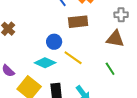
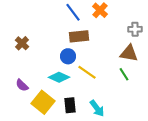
brown rectangle: (78, 22) -> (79, 36), moved
green line: (110, 69) -> (124, 74), moved

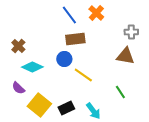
green line: (124, 74) -> (120, 92), moved
cyan diamond: (59, 77) -> (32, 67), moved
black rectangle: (70, 105) -> (66, 108), turned 70

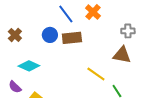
brown cross: (18, 46) -> (15, 35), moved
blue circle: (64, 59) -> (50, 35), moved
yellow line: (83, 75) -> (96, 74), moved

